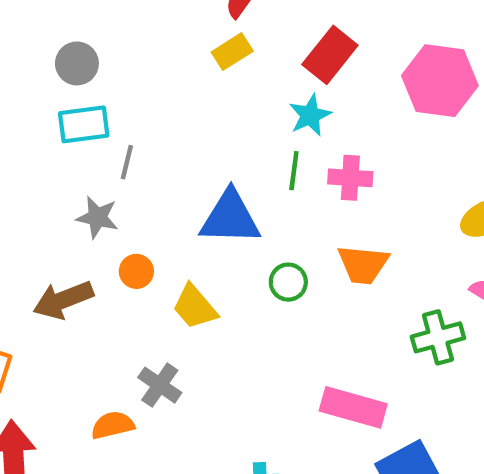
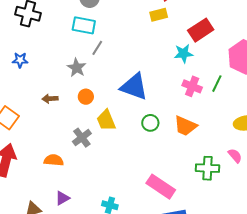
green line: (294, 171) -> (217, 84), moved
brown arrow: (63, 300) -> (50, 99), size x0.6
gray cross: (160, 385) -> (82, 138), moved

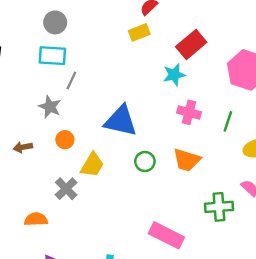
green line: (217, 84) -> (228, 121), moved
yellow trapezoid: (106, 120) -> (92, 165), turned -120

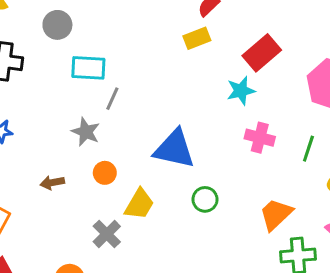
gray circle: (55, 22) -> (57, 25), moved
orange trapezoid: (187, 160) -> (276, 214), moved, turned 120

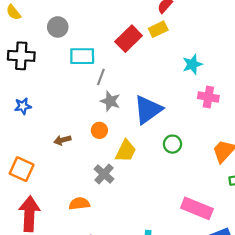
red rectangle: (262, 53) -> (129, 39), moved
gray star: (86, 132) -> (110, 101), moved
blue triangle: (174, 149) -> (148, 110), turned -44

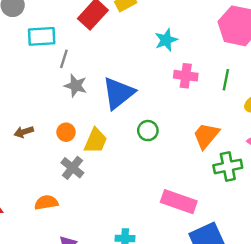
orange circle: (99, 130) -> (66, 132), moved

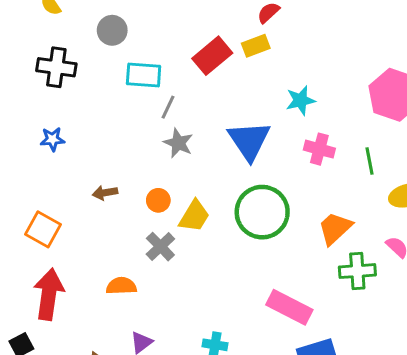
green line: (226, 80) -> (369, 161), turned -30
blue triangle: (118, 93) -> (249, 141), moved, turned -33
green circle: (148, 131) -> (262, 212), size x2.0

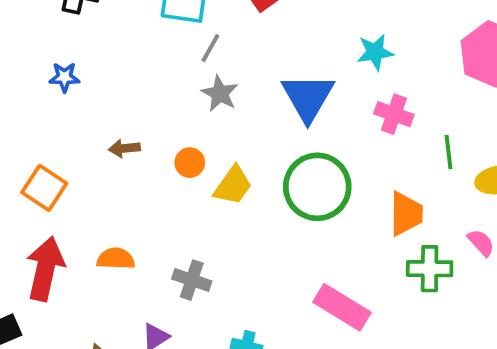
green line: (369, 161) -> (449, 152), moved
orange trapezoid: (335, 228) -> (406, 214), turned 129
gray cross: (160, 247) -> (192, 280), moved, turned -32
orange semicircle: (121, 286) -> (116, 259), moved

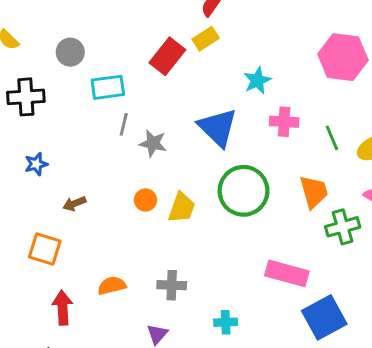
gray line: (210, 48) -> (124, 124), moved
brown arrow: (124, 148) -> (74, 204), moved
red arrow: (45, 269) -> (63, 308), size x0.7

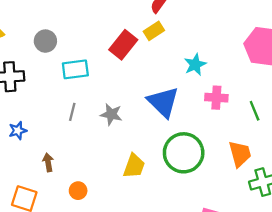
gray line: (124, 124) -> (72, 112), moved
orange circle: (145, 200) -> (78, 191), moved
brown arrow: (74, 204) -> (48, 162), turned 102

